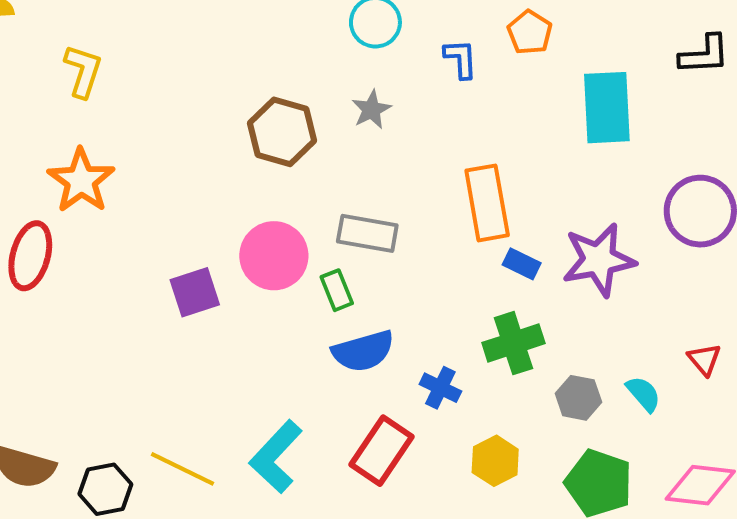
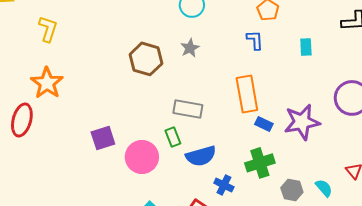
blue L-shape: (461, 59) -> (255, 40), moved
cyan rectangle: (607, 108) -> (306, 47), size x0.5
pink circle: (274, 256) -> (142, 157), moved
blue semicircle: (363, 351) -> (201, 156), moved

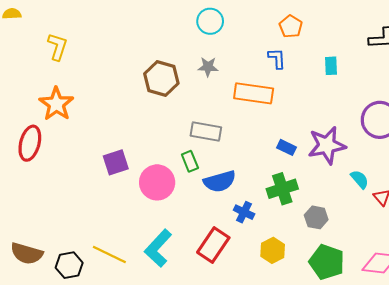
gray star: (190, 48) -> (208, 67), turned 30
orange rectangle: (247, 94) -> (254, 93), moved, turned -72
cyan semicircle: (324, 188) -> (360, 179), moved

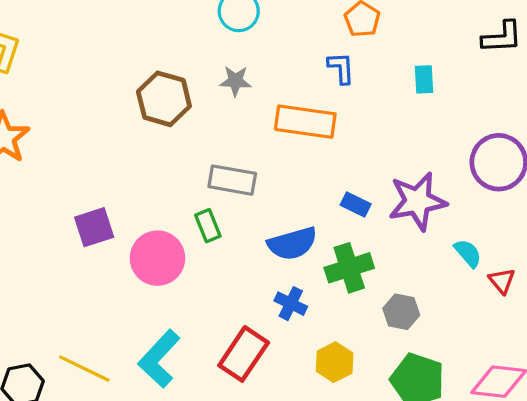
blue semicircle: (220, 181) -> (292, 243), moved

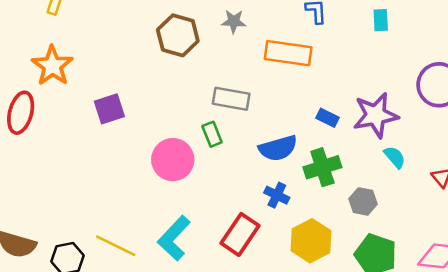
purple square: (94, 227) -> (109, 109), moved
cyan semicircle: (468, 253) -> (395, 157), moved
yellow hexagon: (335, 362) -> (311, 241), size x1.4

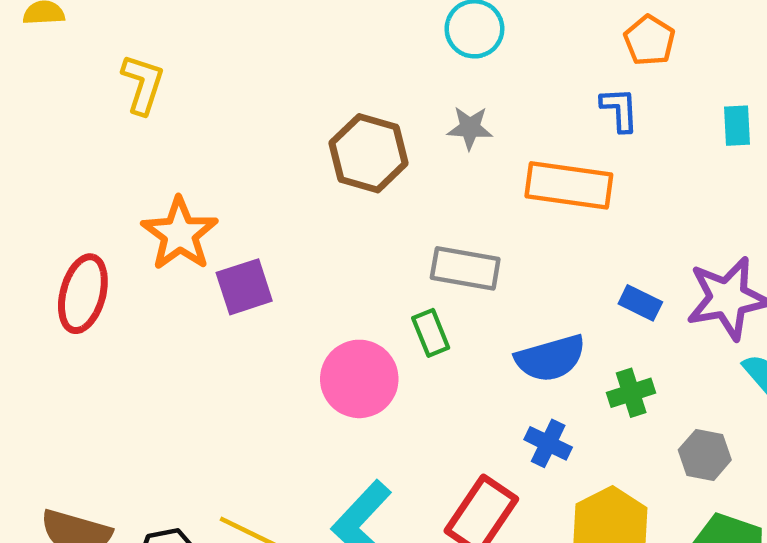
orange star: (52, 66) -> (180, 234), moved
green cross: (322, 167) -> (631, 393), size x0.7

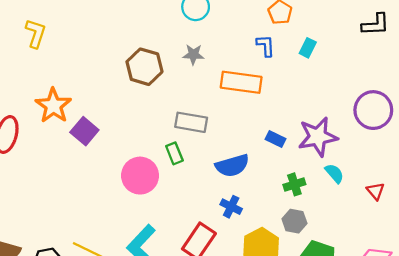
cyan rectangle: (737, 126) -> (308, 48), moved, turned 30
purple square: (244, 287) -> (84, 131), turned -32
green cross: (631, 393) -> (294, 184), moved
gray hexagon: (705, 455) -> (294, 221), moved

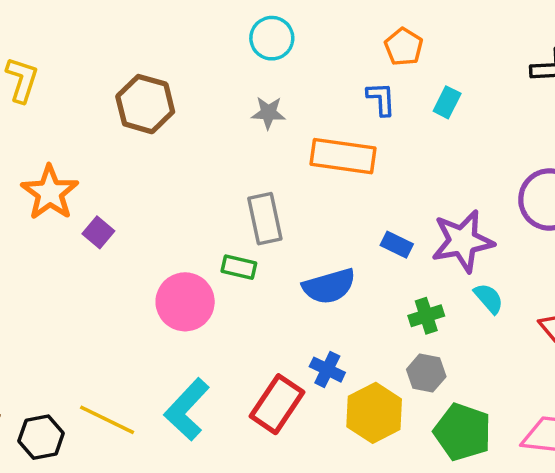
brown hexagon: (144, 67) -> (145, 104), moved
gray rectangle: (191, 122) -> (265, 219), turned 68
purple square: (84, 131) -> (98, 232), size x0.7
green rectangle: (174, 153) -> (239, 267), turned -55
blue cross: (231, 207) -> (327, 370), moved

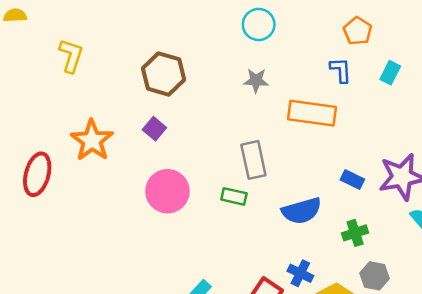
purple square: (98, 232) -> (154, 129), moved
pink circle: (185, 302) -> (167, 191), moved
green cross: (426, 316) -> (355, 233), moved

